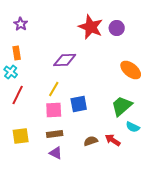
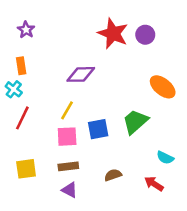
green trapezoid: (122, 106) -> (135, 122), moved
red arrow: (113, 140) -> (154, 184), moved

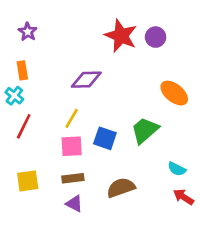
blue square: (98, 129) -> (105, 138), turned 30
brown semicircle: (113, 175) -> (121, 188), size x1.5
red arrow: (154, 184) -> (184, 197), moved

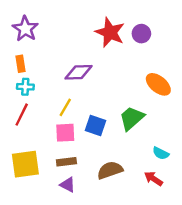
purple star: (28, 32) -> (25, 29), size x1.5
cyan cross: (14, 96) -> (25, 87), moved, turned -35
yellow square: (28, 181) -> (25, 164), size x1.4
red arrow: (184, 197) -> (153, 179), moved

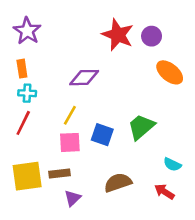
orange ellipse: (158, 84) -> (170, 72), moved
brown rectangle: (66, 162) -> (60, 174), moved
purple triangle: (68, 185) -> (72, 198), turned 49

